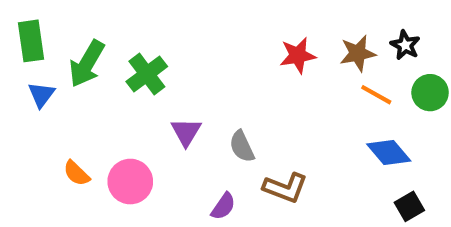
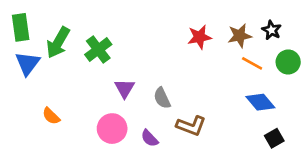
blue triangle: (41, 95) -> (28, 63), size x1.4
pink circle: (130, 182) -> (112, 129), moved
purple semicircle: (223, 206) -> (150, 138), turned 102

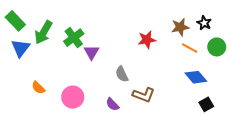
green rectangle: (21, 27) -> (15, 21), turned -36
red star: (199, 37) -> (147, 40), moved
purple triangle: (125, 88) -> (92, 52), moved
pink circle: (112, 129) -> (73, 97), moved

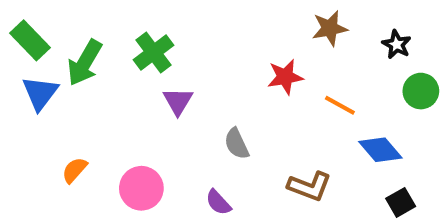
brown star: (180, 27) -> (330, 28), moved
green cross: (74, 38) -> (154, 53), moved
orange line: (190, 48) -> (340, 105), moved
orange semicircle: (38, 88) -> (75, 170), turned 88
brown L-shape: (144, 95) -> (309, 186), moved

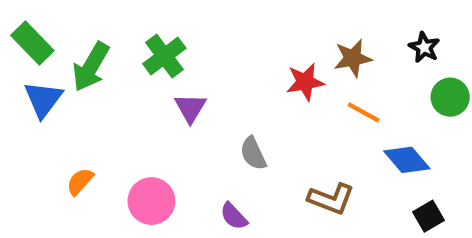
brown star: (330, 28) -> (353, 58), moved

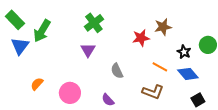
black star: (424, 47) -> (184, 52), moved
green cross: (164, 56) -> (94, 23), moved
orange line: (364, 112) -> (160, 67), moved

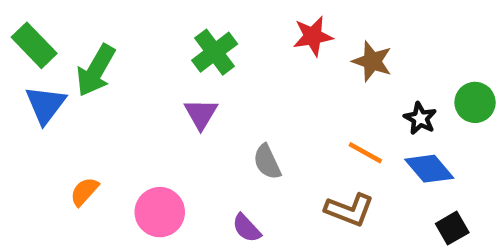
brown star: (163, 27) -> (372, 61), turned 30
red star: (141, 38) -> (313, 36), moved

